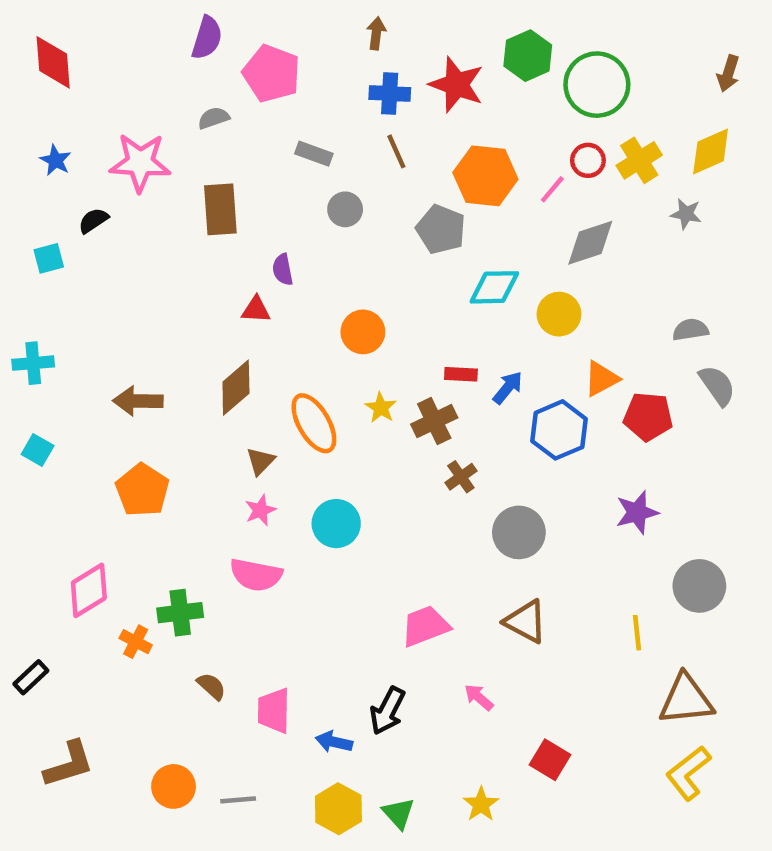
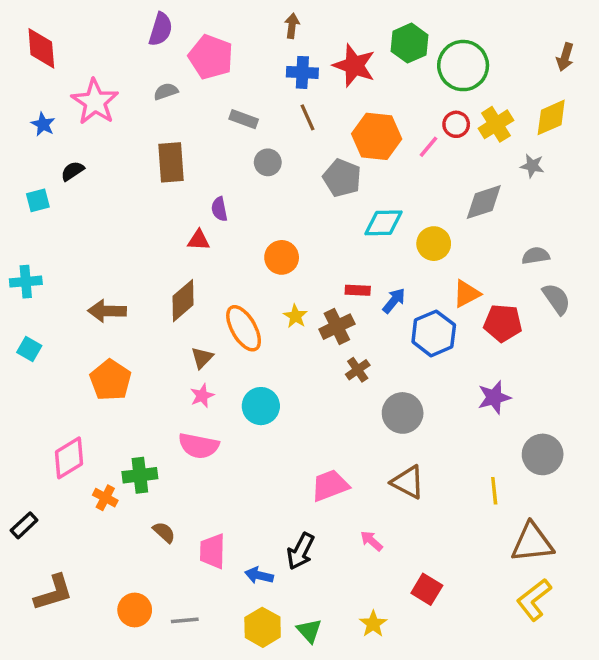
pink star: (140, 163) -> (95, 102), moved, turned 30
gray diamond: (590, 243) -> (484, 202), moved

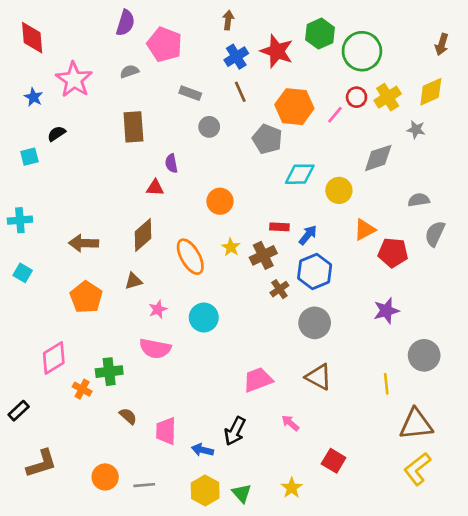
blue cross: (302, 72) -> (236, 57), turned -35
gray semicircle: (556, 299) -> (435, 234), turned -120
blue hexagon: (434, 333) -> (315, 272), moved
brown triangle: (202, 358) -> (133, 281), moved, turned 30

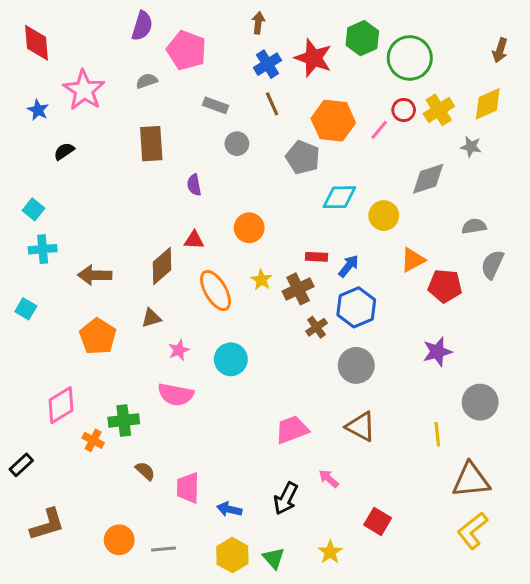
cyan square: (29, 157) -> (33, 209), moved, turned -36
red triangle: (155, 188) -> (194, 240), moved
cyan cross: (20, 220) -> (43, 249), moved
black arrow: (235, 431) -> (286, 498), moved

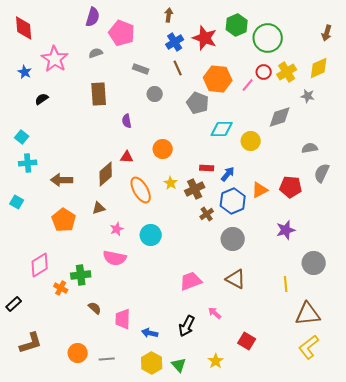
orange triangle: (413, 260) -> (260, 190), moved

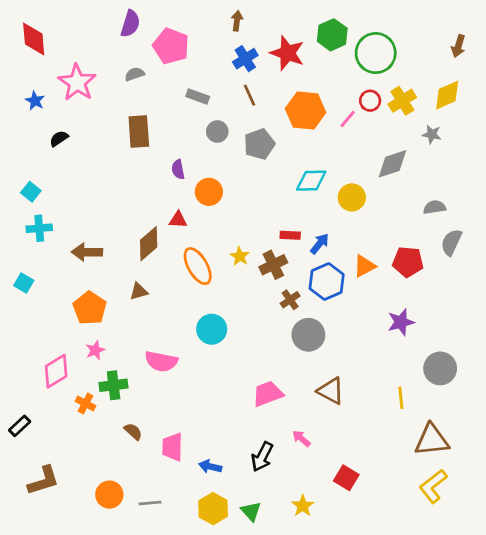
gray pentagon: (198, 103) -> (259, 144), moved, turned 30
orange circle: (163, 149) -> (209, 192), moved
pink star: (117, 229) -> (95, 350), moved
gray circle: (233, 239) -> (308, 335), moved

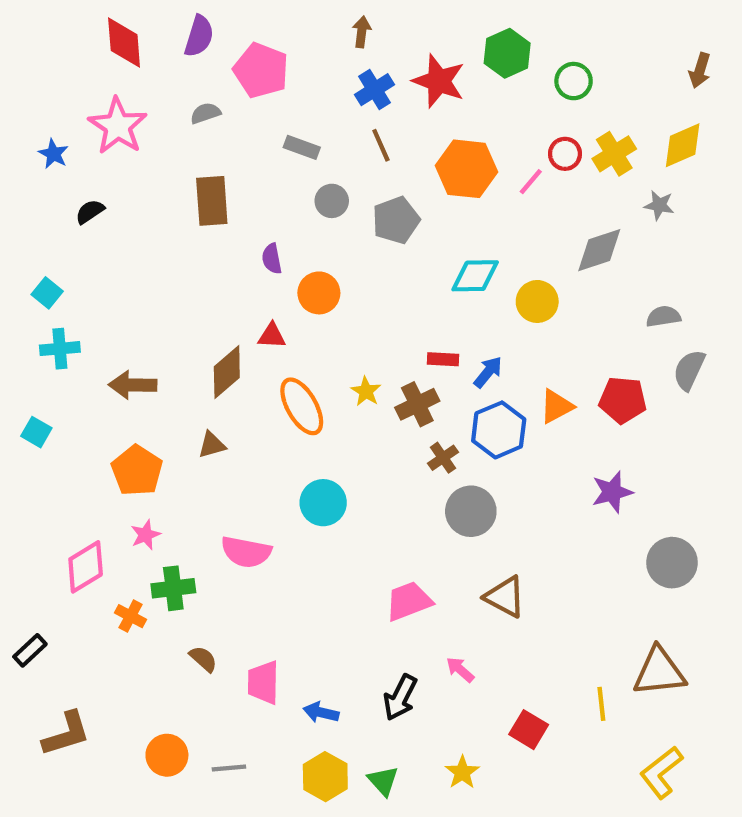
red diamond: (34, 39) -> (124, 43), moved
green circle: (376, 53) -> (574, 81), size x0.6
yellow line: (401, 398) -> (601, 704), moved
yellow L-shape: (433, 486) -> (661, 772), moved

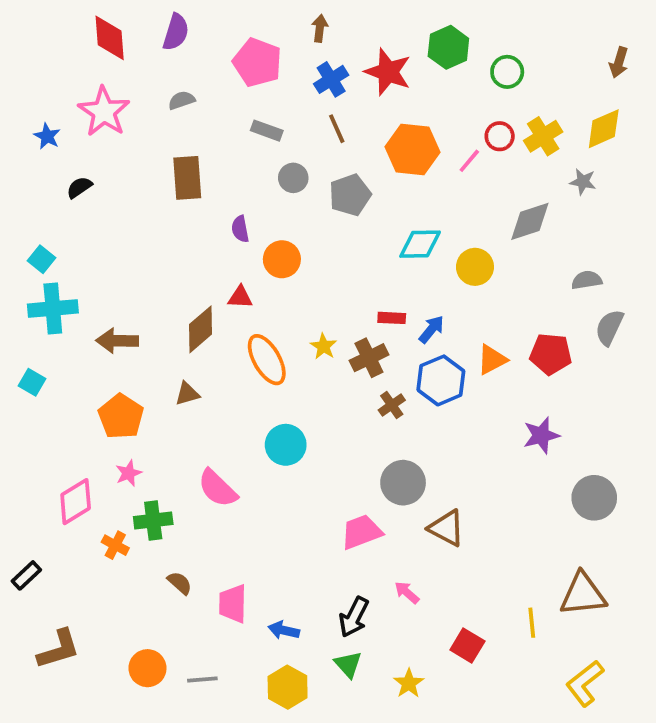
pink pentagon: (261, 70) -> (257, 62), moved
cyan cross: (60, 349) -> (53, 308), size x1.4
gray circle: (471, 511) -> (403, 483), moved
pink semicircle: (246, 552) -> (218, 488), turned 33
green triangle: (383, 781) -> (348, 664), moved

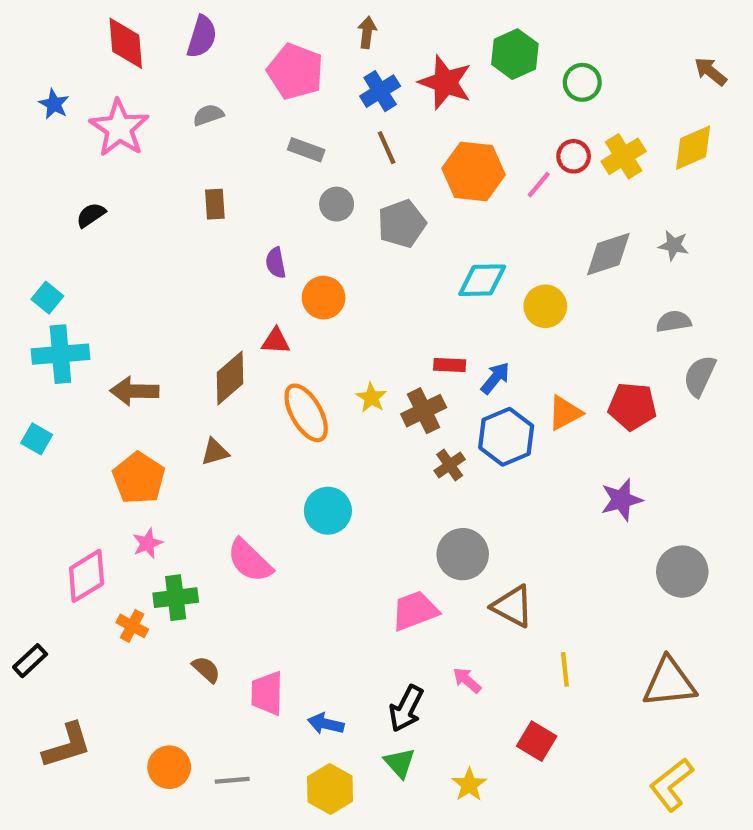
brown arrow: (619, 62) -> (711, 71), turned 112
blue star: (47, 136) -> (54, 104), moved
brown rectangle: (187, 178) -> (215, 204), size x0.6
gray star: (583, 182) -> (674, 245), moved
yellow line: (532, 623) -> (565, 669), moved

